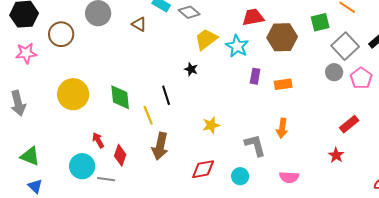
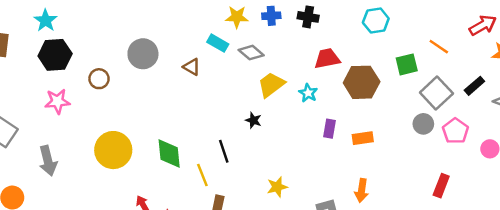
brown circle: (61, 34) -> (99, 79), size x0.7
cyan star: (237, 46) -> (308, 93), size x0.7
red rectangle: (349, 124) -> (441, 186), turned -30

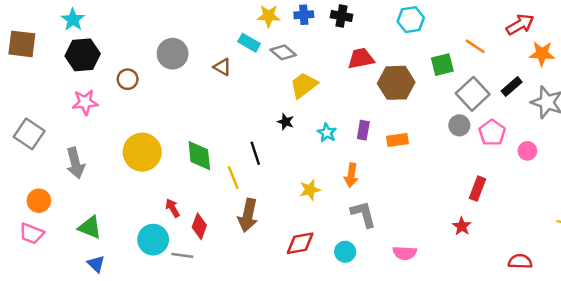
cyan star: (308, 93) -> (327, 133), moved
orange arrow: (362, 190) -> (351, 175), moved

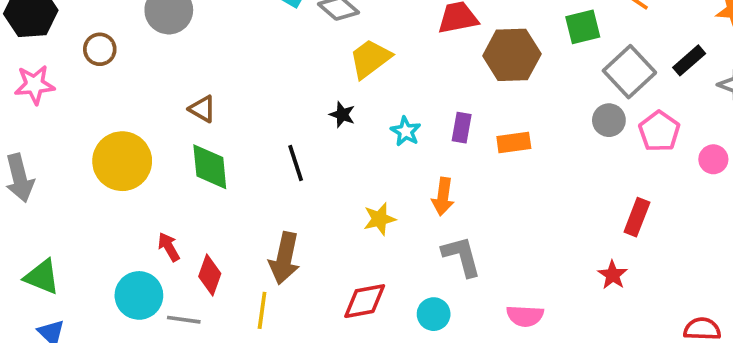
brown triangle: (222, 67) -> (202, 109), moved
yellow line: (233, 178) -> (262, 310), moved, turned 30

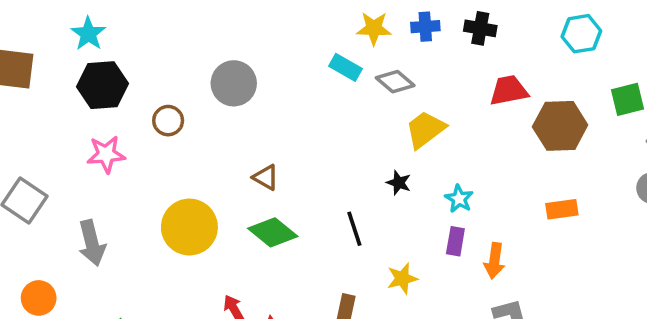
purple rectangle: (462, 128) -> (455, 241), moved
green diamond: (210, 167) -> (273, 232), turned -45
yellow star: (380, 219) -> (402, 278), moved

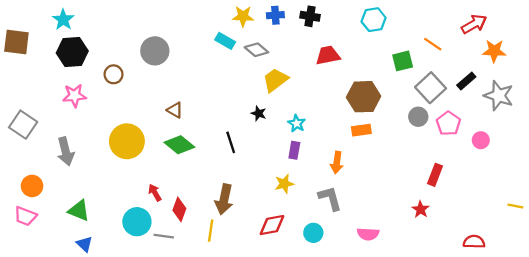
brown hexagon: (560, 126) -> (364, 97), moved
orange arrow: (494, 261) -> (337, 163), moved
yellow star: (402, 278) -> (284, 184), moved

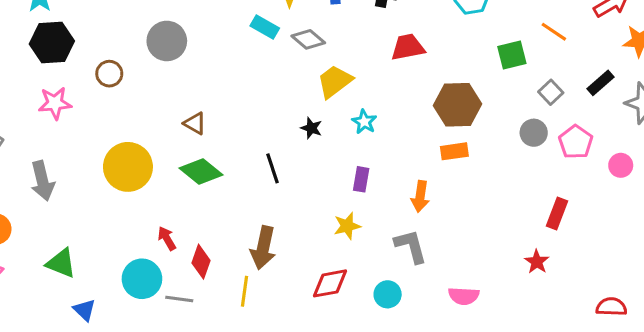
gray square: (431, 88) -> (551, 92), size x0.6
cyan star: (297, 123) -> (364, 122), moved
blue triangle: (84, 244) -> (84, 310), moved

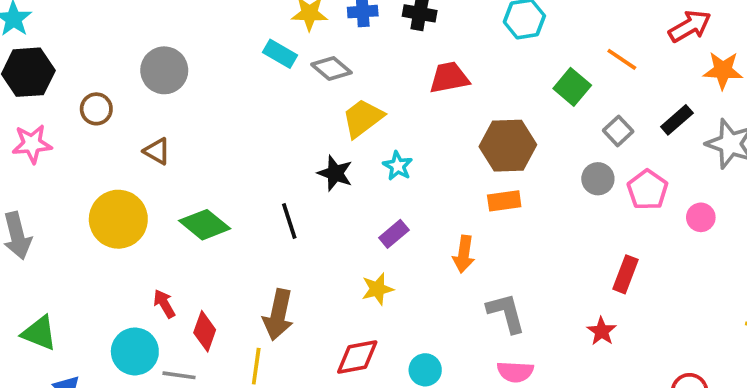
green square: (512, 55) -> (572, 87), turned -36
brown triangle: (195, 123) -> (157, 151), moved
black star: (311, 128) -> (335, 173), size x1.4
purple rectangle: (361, 179) -> (394, 234), turned 40
gray L-shape: (411, 246) -> (506, 313), moved

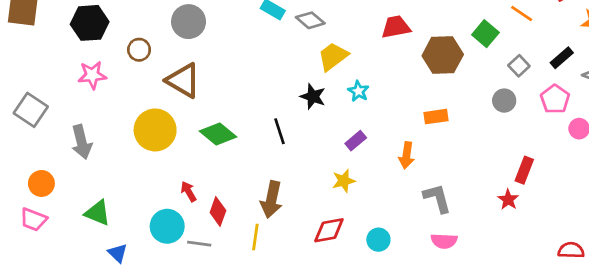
brown hexagon: (508, 146) -> (443, 55), moved
brown triangle: (157, 151) -> (183, 80), size x1.8
pink pentagon: (648, 190) -> (555, 99), moved
red star: (602, 331) -> (508, 200), moved

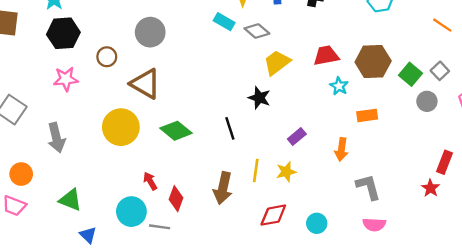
red trapezoid: (396, 27) -> (326, 56), moved
green square: (485, 34) -> (411, 74), moved
cyan star: (358, 91) -> (339, 86), moved
yellow line: (255, 237) -> (256, 171), moved

